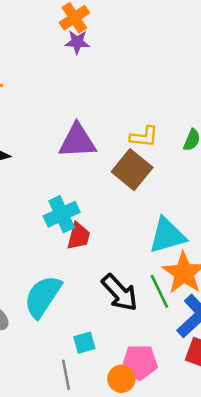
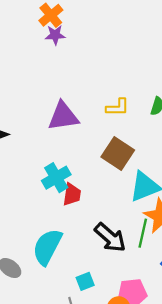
brown square: (132, 170) -> (118, 153), moved
green line: (159, 291) -> (143, 233), turned 44

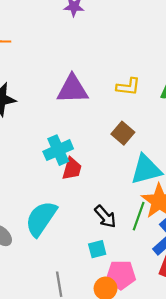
brown square: (118, 153) -> (123, 133), size x0.7
black arrow: (110, 237) -> (105, 217), size x0.7
cyan square: (85, 281) -> (97, 249), moved

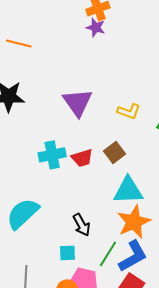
purple triangle: (72, 89) -> (78, 102), turned 44
red trapezoid: (72, 169) -> (82, 158), moved, turned 45
green line: (139, 216) -> (108, 254), moved

